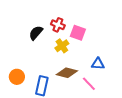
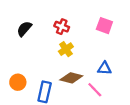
black semicircle: (36, 33) -> (24, 29), moved
pink square: (78, 33) -> (104, 26), moved

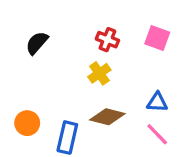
red cross: (62, 27) -> (107, 40), moved
pink line: (95, 90) -> (157, 134), moved

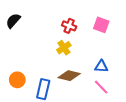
black semicircle: (37, 43) -> (13, 21), moved

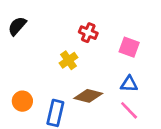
pink square: (101, 25) -> (129, 47), moved
yellow cross: (64, 48) -> (68, 60), moved

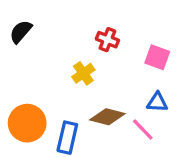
orange circle: (22, 101) -> (27, 123), size x1.5
pink line: (129, 110) -> (143, 130), moved

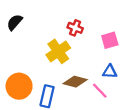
pink square: (157, 57) -> (110, 40), turned -36
yellow cross: (83, 73) -> (58, 51), size x1.5

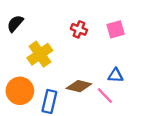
pink square: (110, 40) -> (116, 29), moved
yellow cross: (58, 51) -> (40, 54), moved

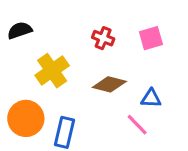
black semicircle: (15, 23) -> (20, 30), turned 30
brown diamond: (79, 86) -> (109, 84), moved

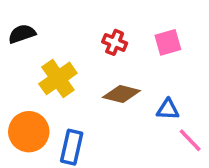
pink line: (137, 125) -> (190, 140), moved

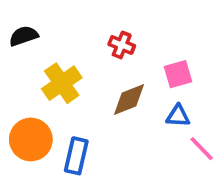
pink square: (168, 42) -> (178, 74), moved
brown diamond: (121, 94) -> (129, 100), turned -36

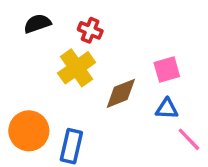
black semicircle: (24, 36) -> (37, 24), moved
red cross: (122, 45) -> (90, 30), moved
yellow cross: (62, 83) -> (77, 68), moved

